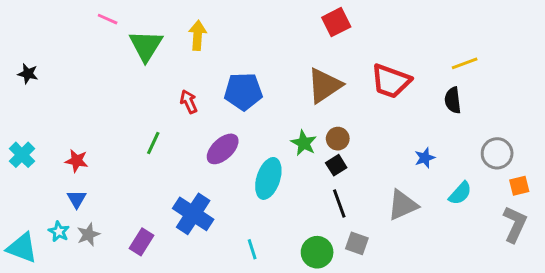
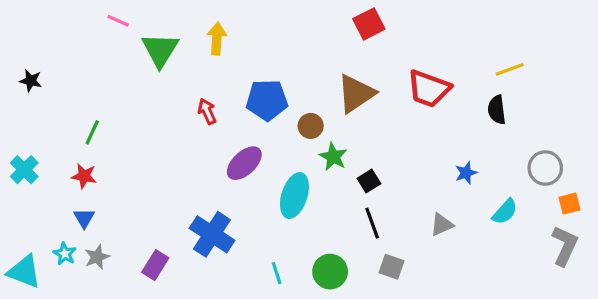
brown circle: (338, 139) -> (311, 126), moved
green line: (153, 143) -> (92, 132), moved
gray triangle: (403, 205) -> (442, 225), size x0.7
green circle: (317, 252) -> (330, 272), moved

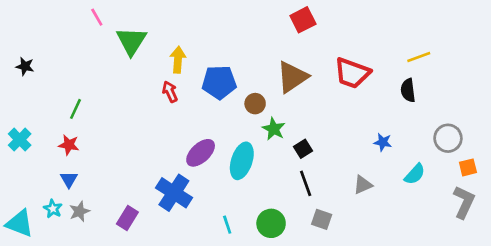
pink line: (118, 21) -> (97, 17), turned 36
yellow arrow: (217, 39) -> (178, 60), moved
purple ellipse: (244, 163) -> (201, 153), moved
blue star: (466, 173) -> (383, 142), turned 30

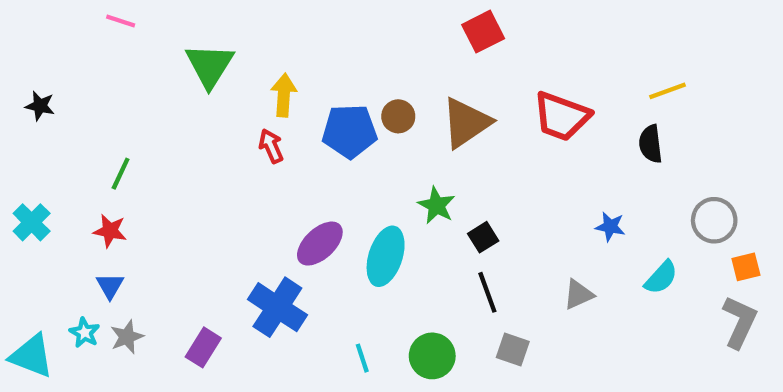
pink line: (97, 17) -> (121, 21), moved, turned -42
brown circle: (255, 104) -> (398, 116), moved

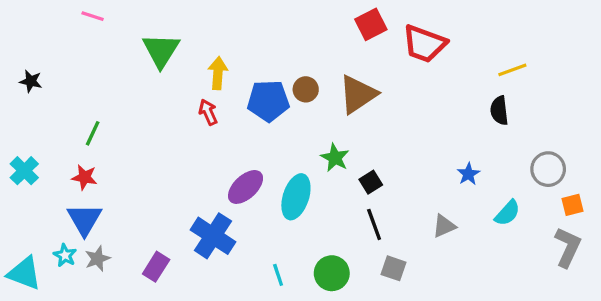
red trapezoid: (562, 116) -> (424, 44), moved
blue star: (610, 227) -> (468, 174), turned 30
blue triangle: (110, 286) -> (84, 220), size x1.6

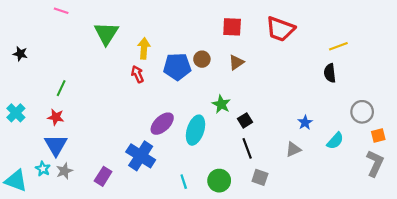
red square: (371, 24) -> (232, 27), moved, turned 30
brown triangle: (358, 94) -> (236, 62), size x0.6
blue star: (468, 174) -> (305, 123), moved

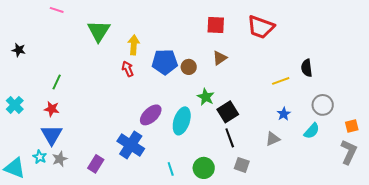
yellow line: (338, 46) -> (281, 81), moved
brown circle: (202, 59) -> (189, 67), moved
gray circle: (362, 112) -> (323, 105), moved
black square: (245, 120) -> (228, 112), size x1.5

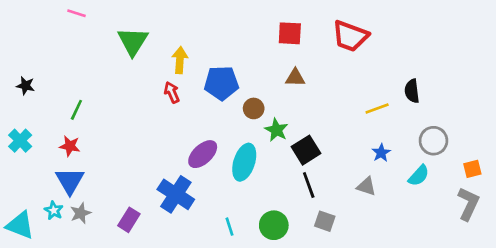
black star: (19, 50) -> (25, 86), moved
brown triangle: (220, 58) -> (295, 78), turned 35
brown circle: (189, 67) -> (254, 108), moved
gray triangle: (273, 139) -> (366, 186), turned 42

